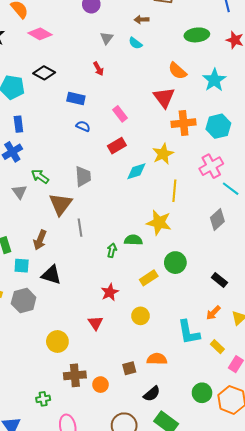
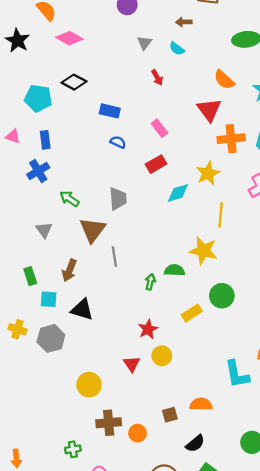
red arrow: (98, 69) -> (157, 77), moved
gray triangle: (19, 192) -> (44, 230), moved
yellow circle: (140, 316) -> (162, 356), moved

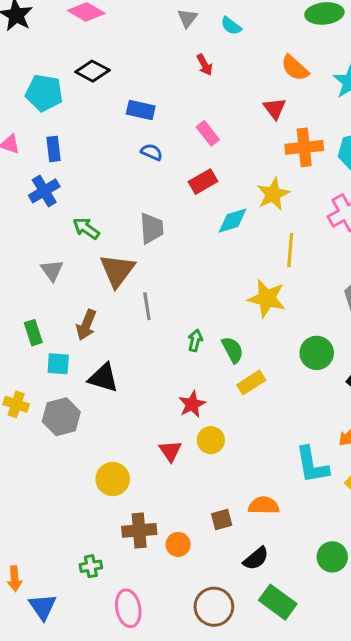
red triangle: (209, 110) -> (275, 108), size x0.7
green semicircle: (174, 270) -> (233, 350), moved, turned 60
green circle: (222, 296) -> (317, 353), moved

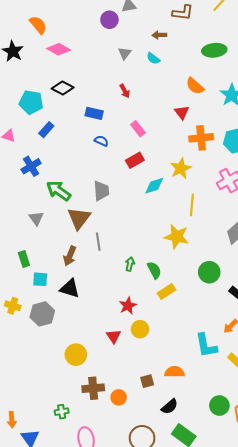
red arrow: (205, 65) -> (125, 91), moved
blue rectangle: (54, 149) -> (46, 130), moved, turned 49
green arrow: (86, 228) -> (59, 191), size x1.4
brown arrow: (86, 325) -> (70, 256), moved

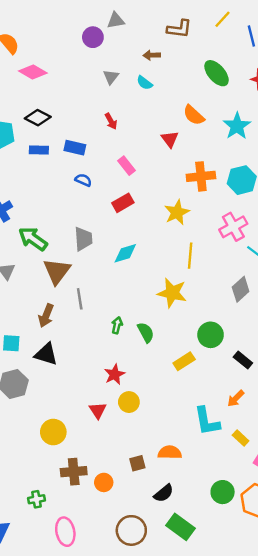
green ellipse: (214, 50) -> (217, 73), turned 55
red triangle: (182, 112) -> (170, 139), moved
blue rectangle: (46, 130) -> (39, 150), moved, turned 49
cyan diamond: (154, 186) -> (125, 253), moved
yellow rectangle: (166, 292) -> (184, 361), moved

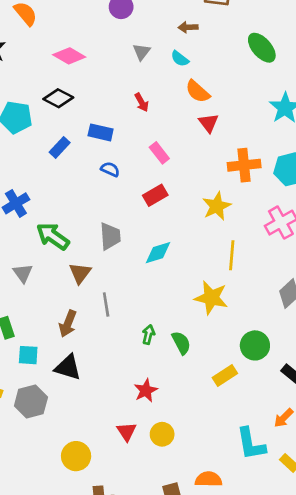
pink diamond: (33, 72) -> (69, 56), moved
orange semicircle: (194, 115) -> (198, 91), moved
blue rectangle: (39, 150) -> (60, 147), moved, turned -48
brown triangle: (57, 271) -> (80, 273), size x0.7
yellow circle: (129, 402) -> (162, 434), moved

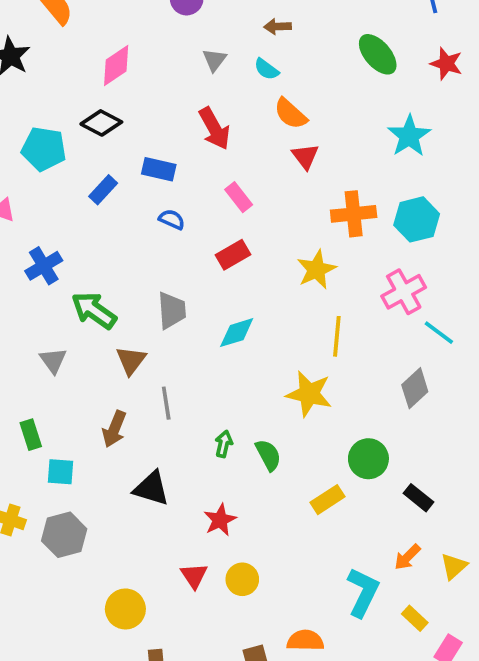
pink diamond: (69, 56) -> (116, 65), turned -64
red arrow: (142, 102) -> (214, 129), size x1.6
black triangle: (68, 367) -> (151, 488), moved
cyan L-shape: (251, 444) -> (363, 592), turned -144

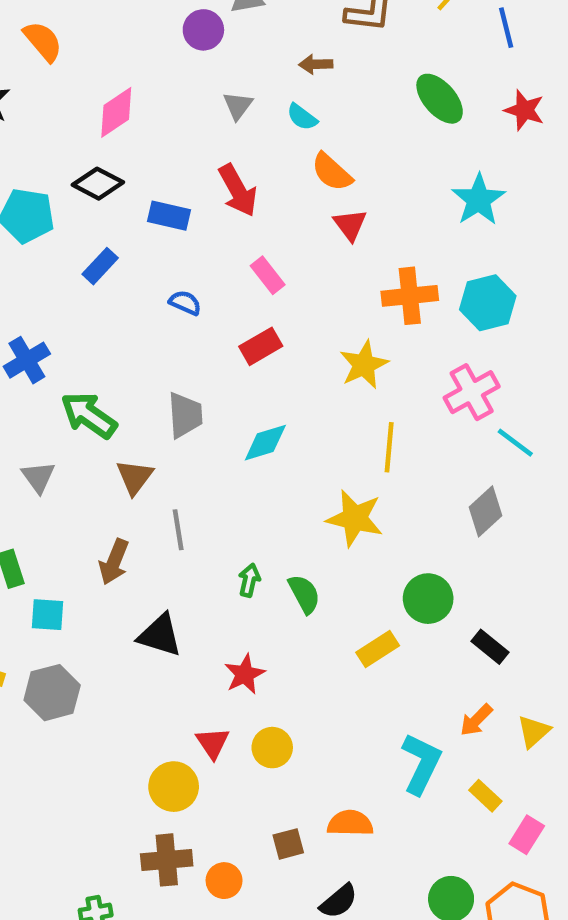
blue rectangle: (159, 169) -> (169, 216), moved
yellow circle: (125, 609) -> (174, 787), moved

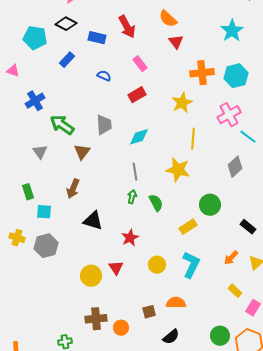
gray line: (178, 530) -> (135, 172), moved
black rectangle: (490, 647) -> (248, 227), moved
yellow circle: (272, 748) -> (157, 265), moved
cyan L-shape: (421, 764) -> (191, 265), moved
yellow circle: (174, 787) -> (91, 276), moved

